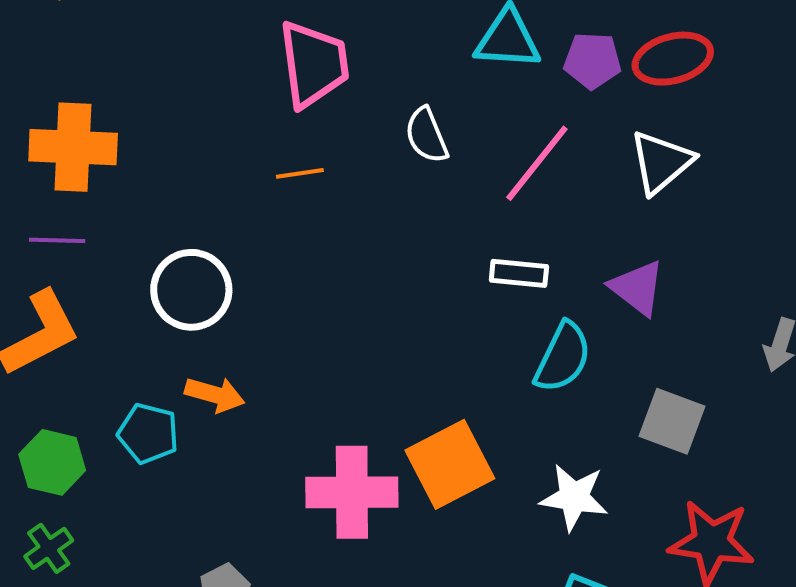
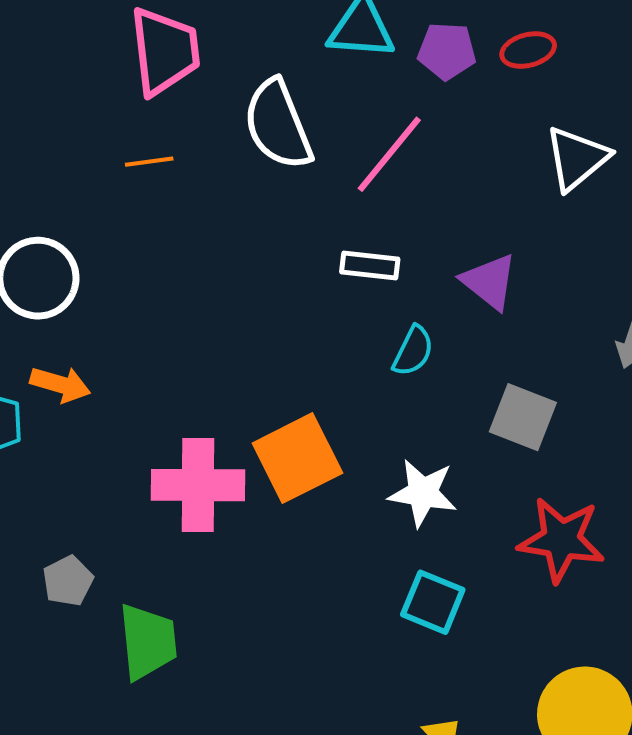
red ellipse: (673, 59) -> (528, 50), size x0.7
white semicircle: (426, 135) -> (278, 125), size x1.6
white triangle: (661, 162) -> (577, 158), moved
cyan semicircle: (563, 357) -> (413, 351), size x0.7

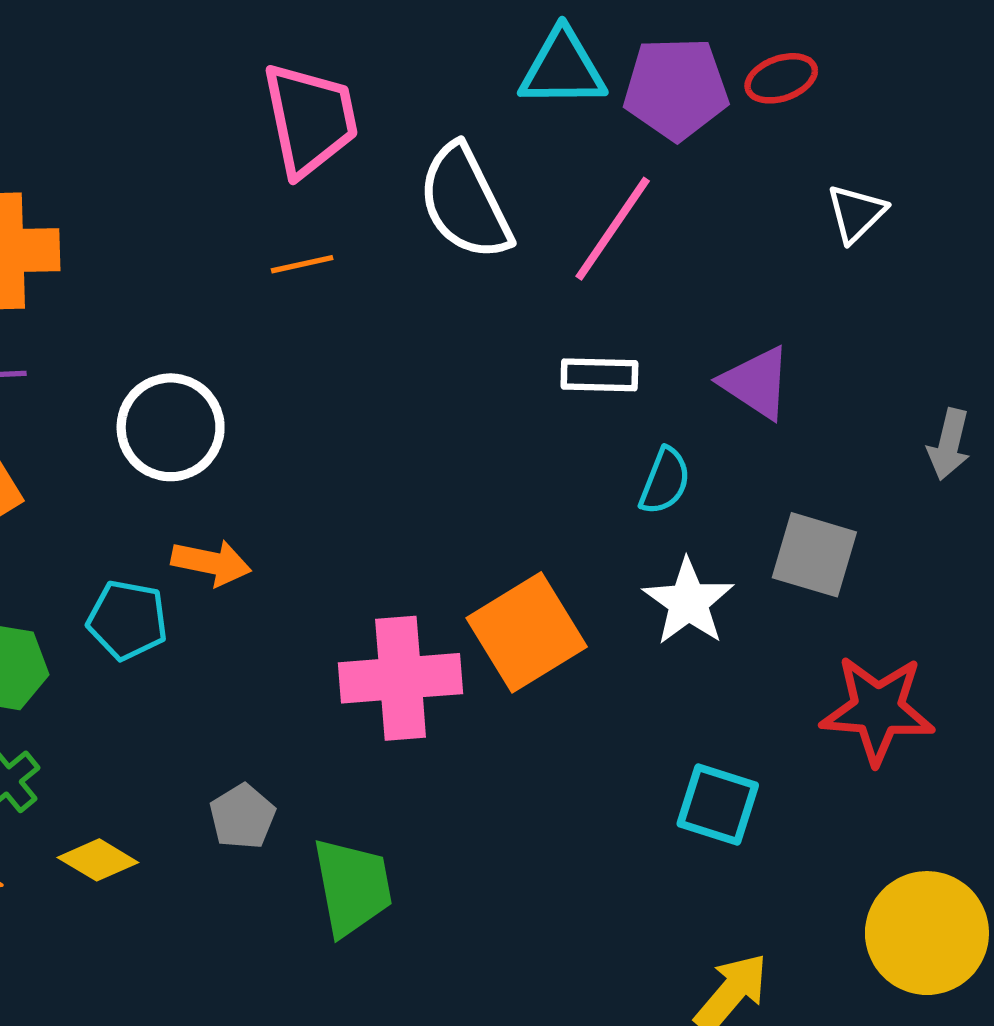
purple pentagon: (447, 51) -> (676, 88), size x1.4
white triangle: (577, 158) -> (856, 213), size x0.7
white star: (423, 493) -> (688, 602), moved, turned 30

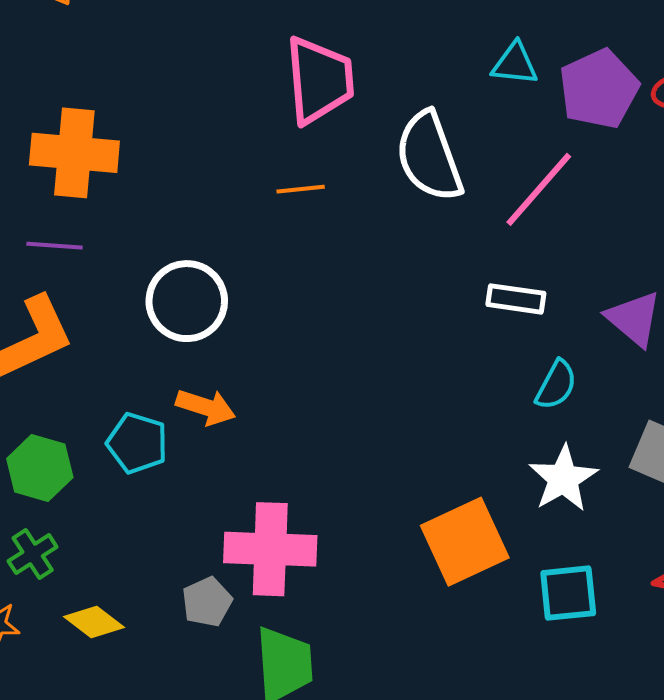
cyan triangle: (562, 68) -> (515, 64), size x0.7
purple pentagon: (676, 88) -> (599, 89), turned -30
orange square: (527, 632) -> (465, 542), moved
pink cross: (401, 678) -> (270, 549), moved
cyan square: (718, 805) -> (568, 593), moved, turned -30

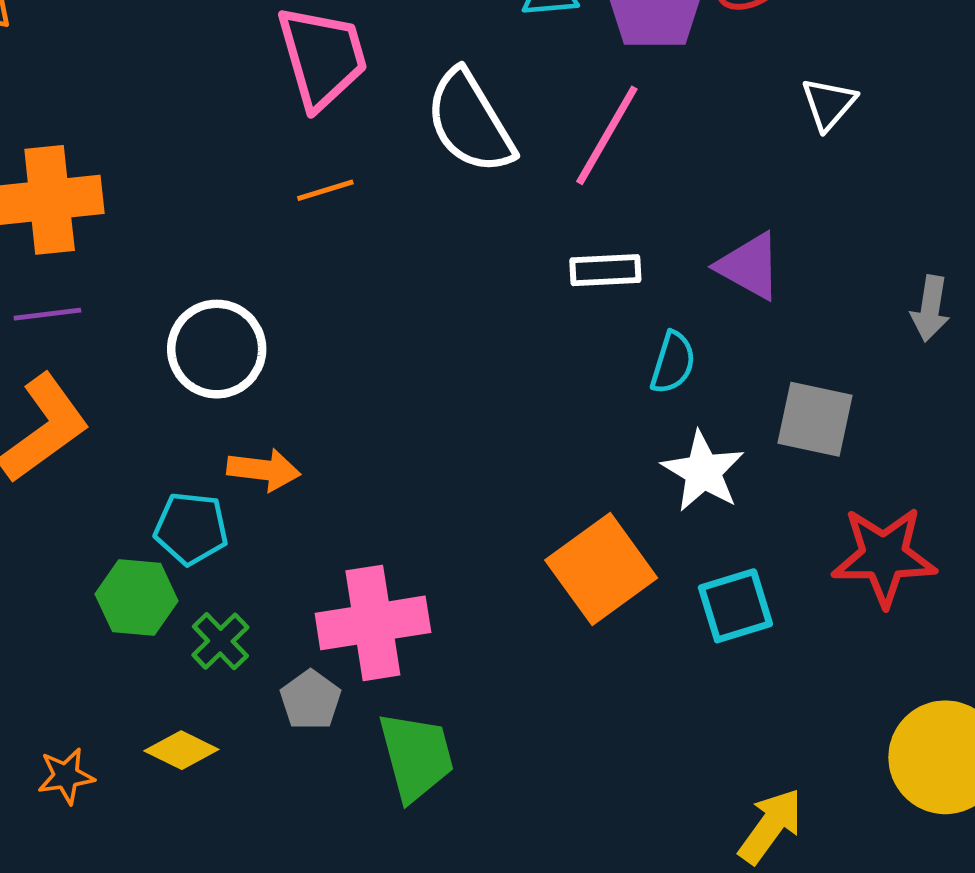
green hexagon: (40, 468) -> (137, 598), moved
green cross: (33, 554) -> (220, 641), moved

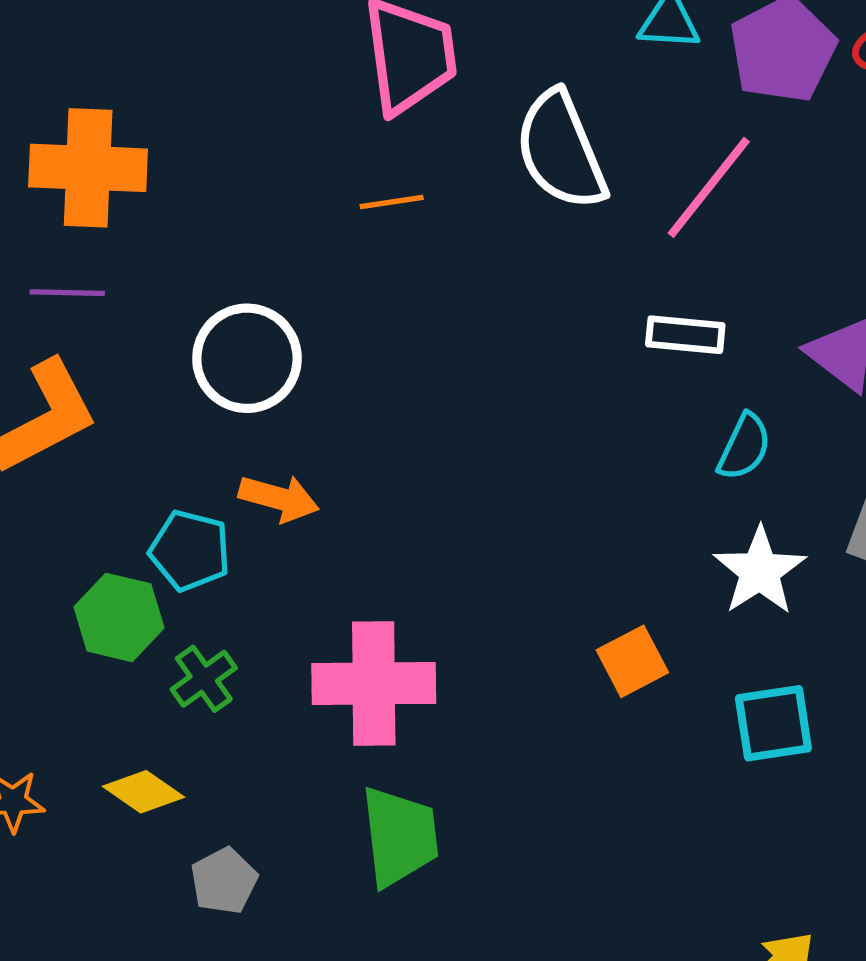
orange square: (601, 569) -> (632, 661), size x0.6
gray pentagon: (311, 700) -> (224, 881), moved

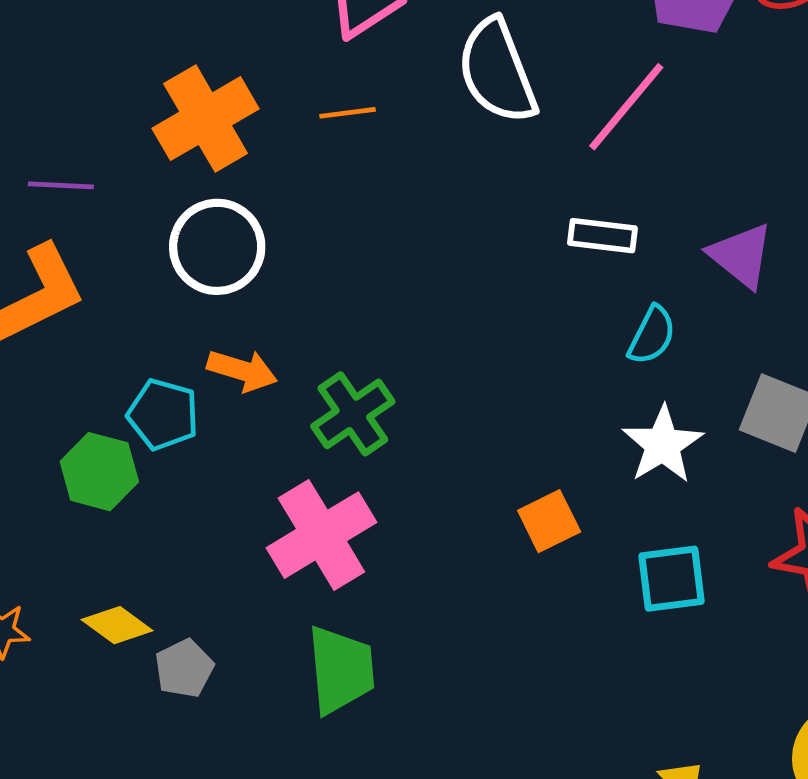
orange cross: (88, 168) -> (206, 119), moved, turned -34
green cross: (204, 679) -> (353, 414), moved, size x1.4
pink cross: (374, 683) -> (321, 535), turned -32
gray pentagon: (224, 881) -> (184, 669), moved

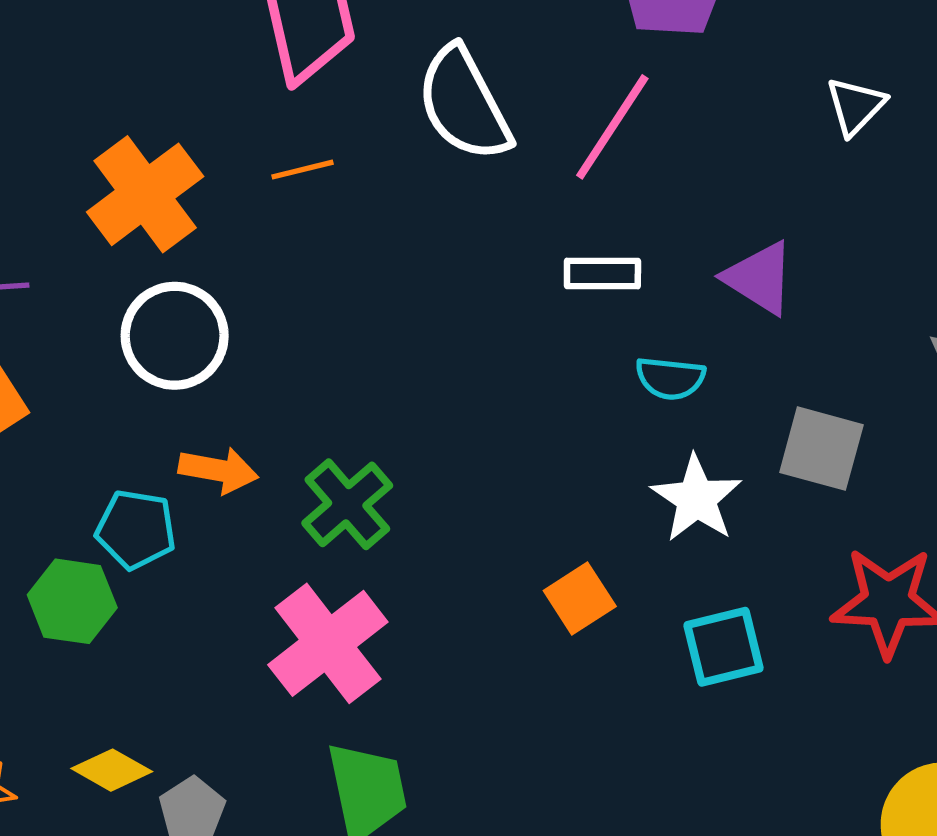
cyan semicircle: (652, 335) -> (670, 378), turned 76

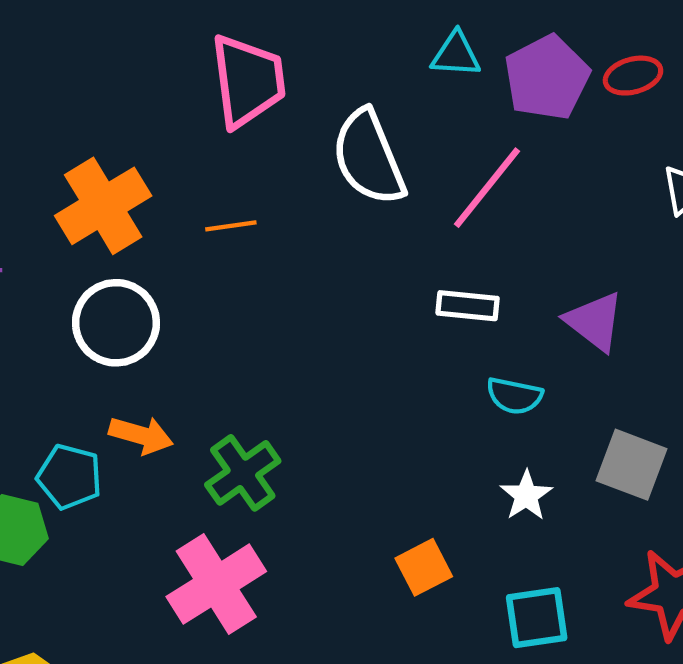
orange line: (303, 170) -> (231, 226), moved
white star: (696, 499) -> (526, 496), size x0.7

